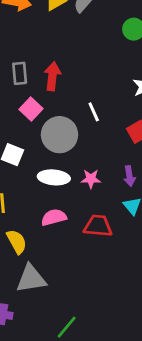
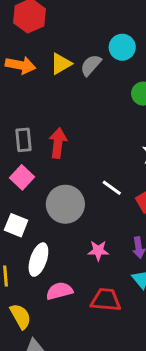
pink square: (31, 109) -> (22, 177), moved
white line: (94, 112) -> (112, 188), moved, turned -30
white ellipse: (54, 177) -> (38, 260), moved, turned -76

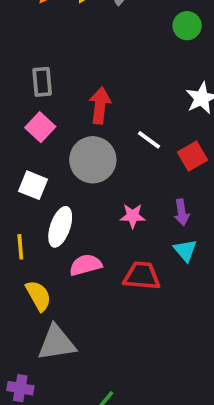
red arrow: (58, 143) -> (100, 105), moved

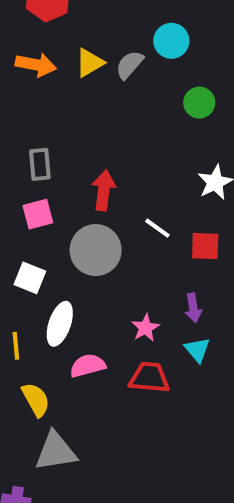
pink square: (40, 127) -> (38, 214), turned 32
red square: (193, 156) -> (205, 246), turned 32
pink star: (133, 216) -> (145, 328), moved, turned -30

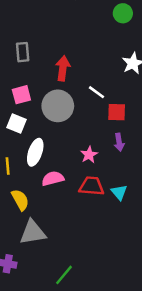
pink square: (38, 214) -> (21, 95), moved
red square: (205, 246) -> (117, 112), moved
cyan triangle: (197, 350) -> (119, 192), moved

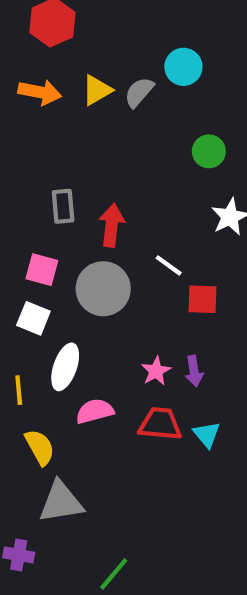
green circle: (123, 13) -> (209, 151), moved
gray rectangle: (23, 52) -> (63, 206), moved
pink square: (21, 95) -> (42, 270), turned 30
purple arrow: (119, 142) -> (194, 371), moved

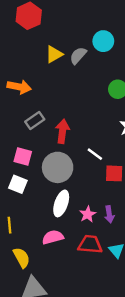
orange arrow: (40, 92) -> (19, 87), moved
gray rectangle: (63, 206) -> (35, 120), turned 60
white ellipse: (65, 367) -> (61, 203), moved

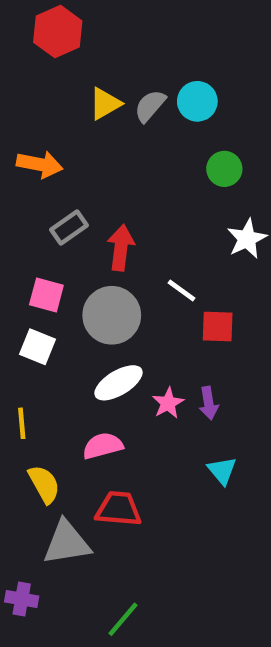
cyan circle: (103, 41) -> (197, 101), moved
white ellipse: (61, 203) -> (118, 383), turned 40
red trapezoid: (90, 244) -> (118, 509), moved

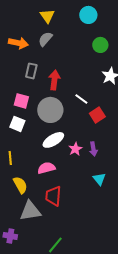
yellow triangle: (105, 104) -> (47, 16), turned -35
gray semicircle: (150, 106) -> (45, 39), moved
gray rectangle: (69, 227) -> (31, 71), turned -42
red square: (218, 327) -> (97, 115), turned -35
red trapezoid: (118, 509) -> (53, 196), turned -90

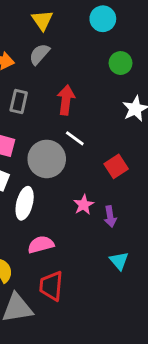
red arrow: (54, 80) -> (66, 100), moved
white line: (81, 99) -> (75, 138), moved
white ellipse: (53, 140) -> (25, 203), moved, turned -45
pink star: (75, 149) -> (84, 205), moved

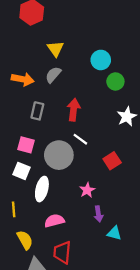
cyan circle: (103, 19) -> (101, 60), moved
purple arrow: (110, 217) -> (98, 214), moved
cyan triangle: (119, 261) -> (114, 233), turned -35

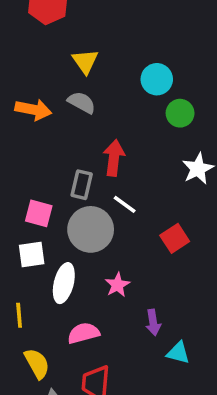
gray semicircle: (53, 75) -> (82, 102), turned 78
gray rectangle: (37, 111) -> (82, 185), moved
white square: (22, 171) -> (32, 254), turned -30
pink star: (87, 190) -> (117, 285), moved

